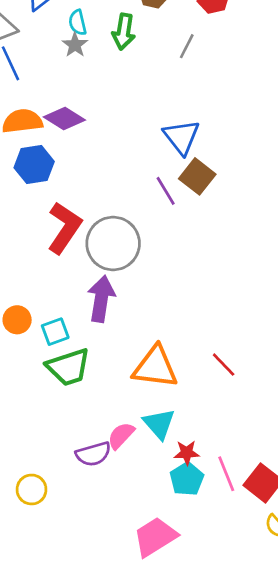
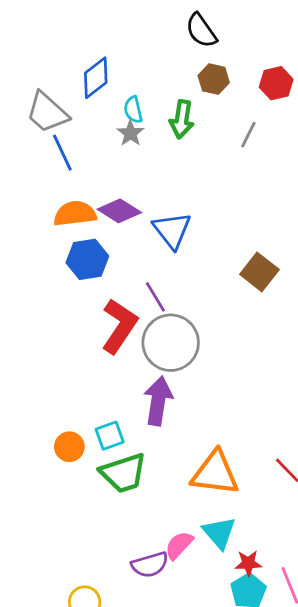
blue triangle: (181, 137) -> (172, 230), moved
purple line: (166, 191) -> (155, 297), moved
orange circle: (17, 320) -> (69, 447), moved

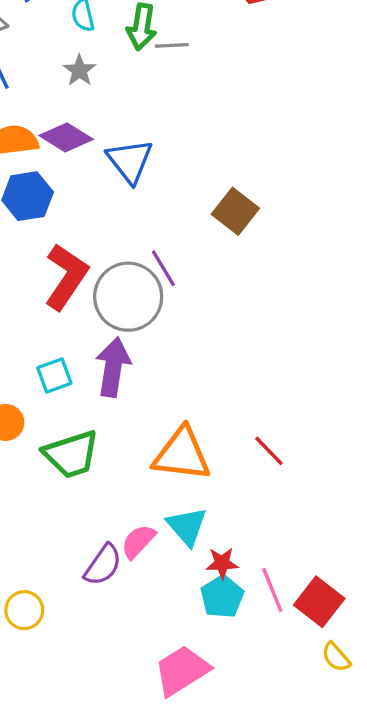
gray star: (130, 133) -> (80, 70), moved
gray line: (248, 135) -> (172, 45), moved, turned 60
purple line: (155, 297) -> (163, 268), moved
cyan square: (110, 436) -> (54, 375), moved
purple semicircle: (150, 565) -> (103, 565), turned -39

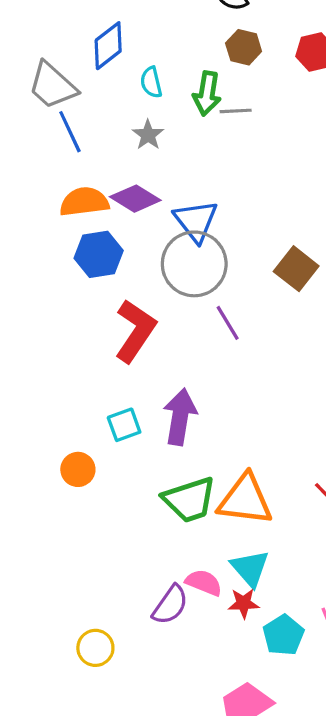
gray circle: (128, 297) -> (194, 264), moved
green trapezoid: (71, 454) -> (189, 500), moved
pink semicircle: (138, 541) -> (204, 583), turned 69
red star: (222, 563) -> (244, 603), moved

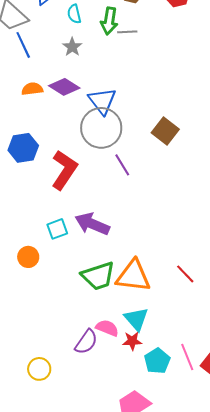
orange semicircle: (84, 202) -> (32, 89), size x0.7
blue hexagon: (99, 254) -> (23, 148), moved
purple arrow: (180, 417) -> (92, 224), turned -76

